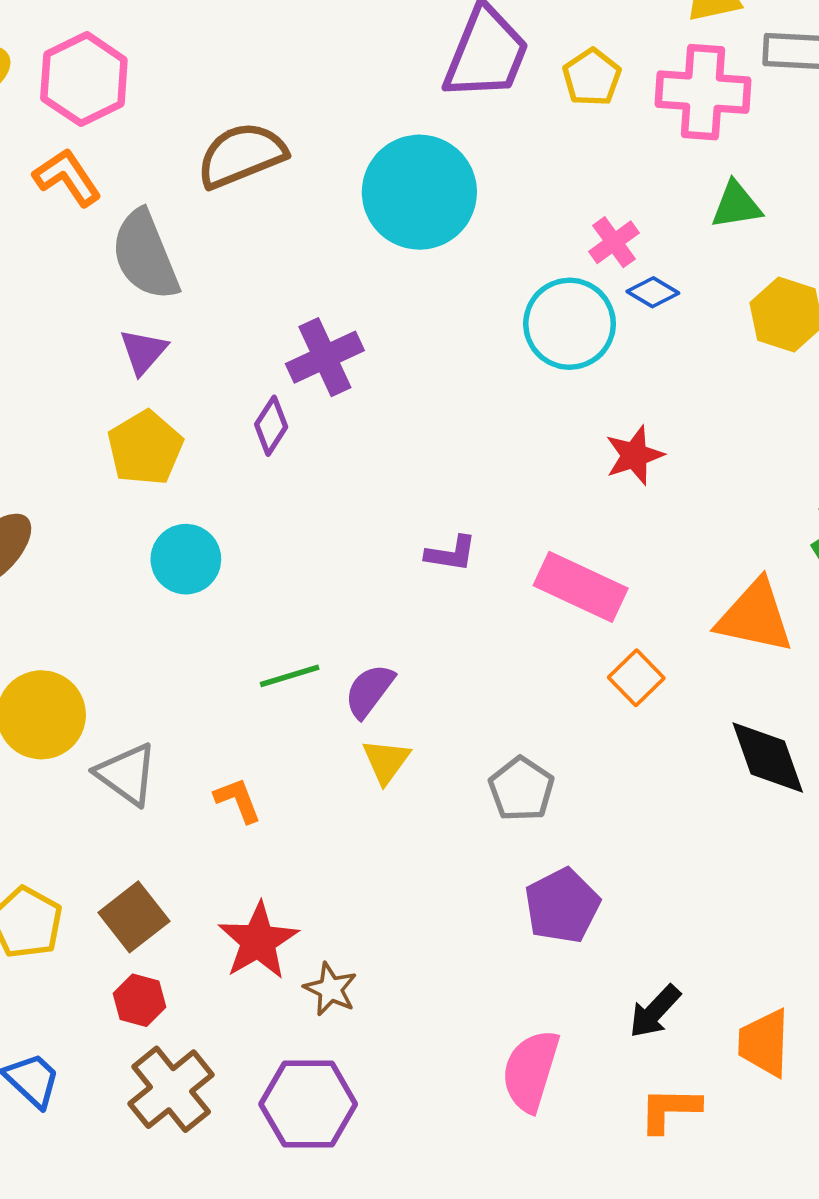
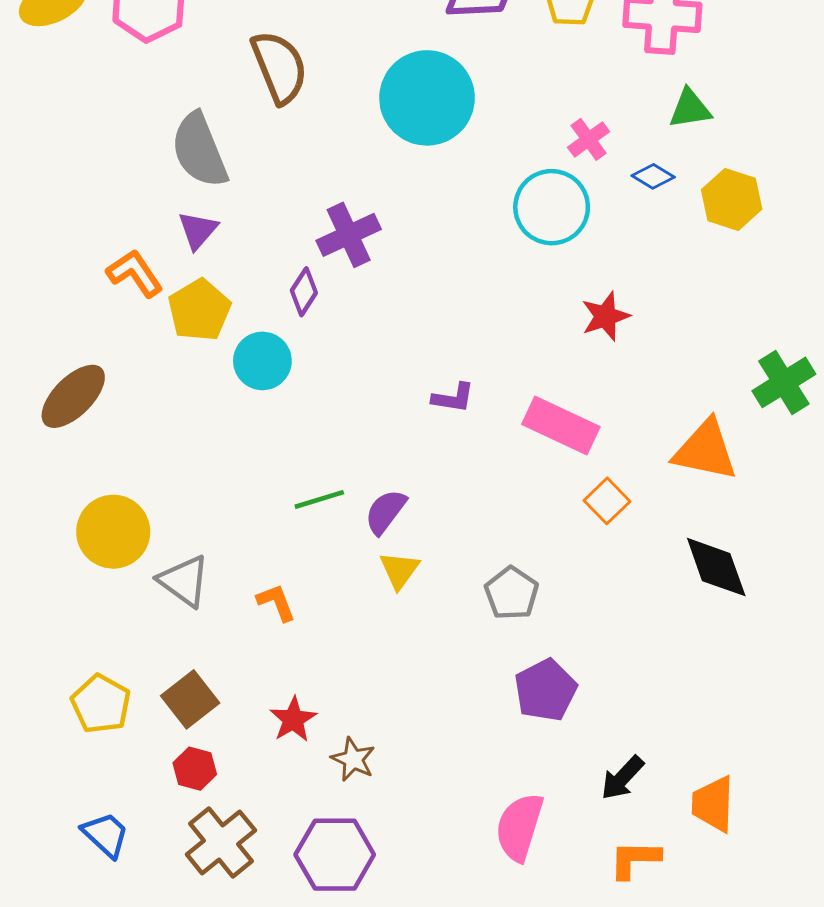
brown semicircle: (241, 155) -> (279, 67), turned 90
orange L-shape: (67, 177) -> (135, 273), moved
blue diamond: (653, 292) -> (653, 176), moved
cyan circle: (186, 559) -> (262, 361), moved
red star: (258, 941) -> (293, 719), size x0.7

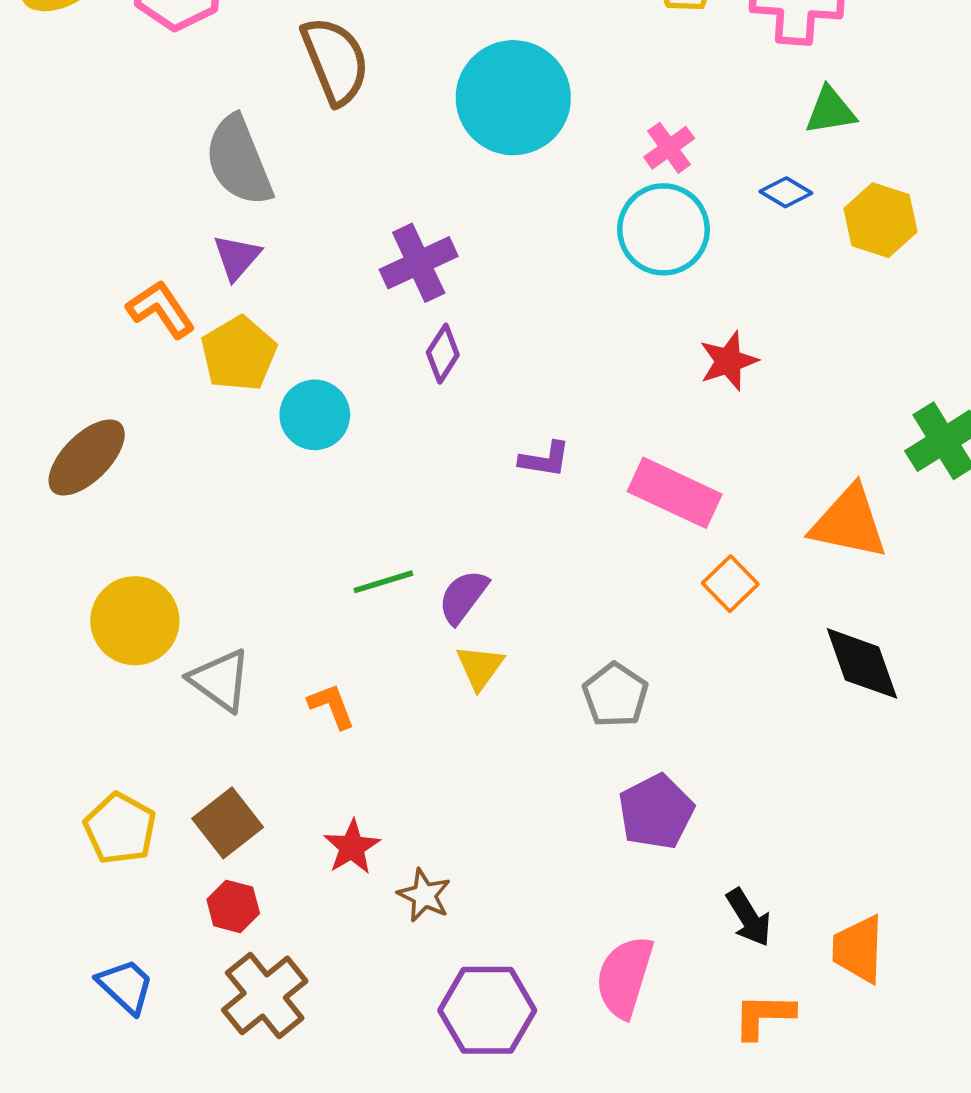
pink cross: (589, 139) -> (669, 148), moved
purple diamond: (304, 292) -> (443, 354), moved
black arrow: (622, 778) -> (749, 918), turned -75
purple hexagon: (335, 855) -> (487, 1010), moved

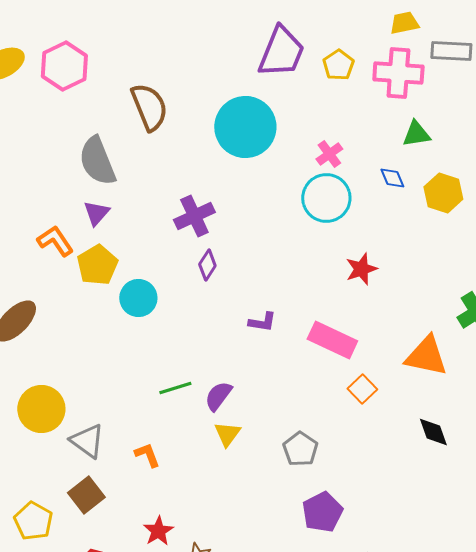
blue diamond: (786, 192) -> (392, 178), turned 36
black diamond: (862, 663) -> (433, 432), size x0.7
brown square: (228, 823) -> (86, 495), moved

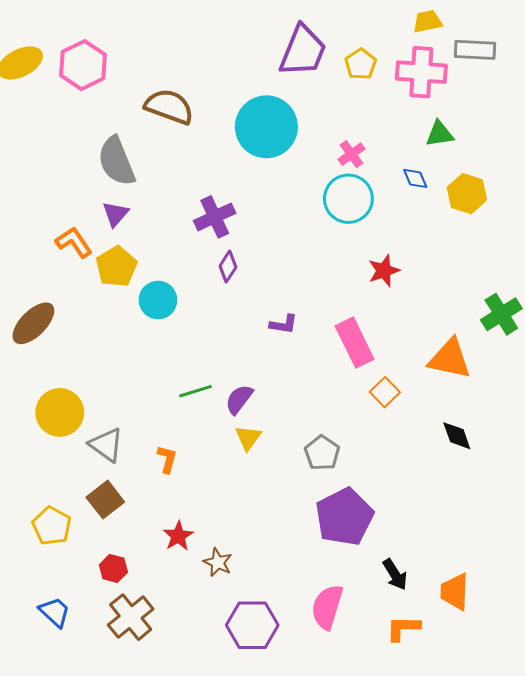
brown semicircle: (149, 107) -> (169, 107), turned -48
pink rectangle: (332, 340) -> (355, 343), turned 39
orange L-shape: (147, 455) -> (167, 459), turned 36
purple pentagon: (322, 512) -> (344, 517), size x1.4

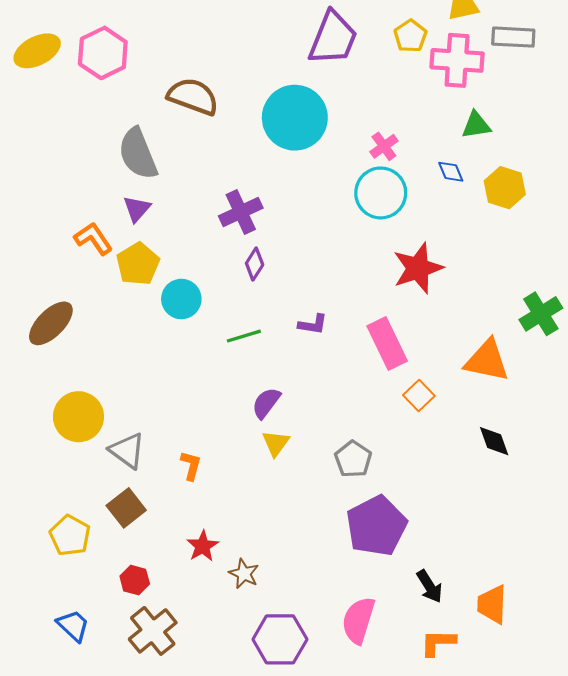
yellow pentagon: (361, 64) -> (410, 36), moved
red star: (384, 271) -> (418, 268), size x1.5
green line: (195, 391) -> (244, 336), moved

